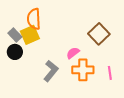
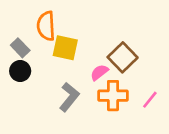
brown square: (99, 34) -> (123, 57), moved
yellow square: (30, 35) -> (65, 48), moved, turned 36
pink line: (110, 73) -> (150, 100), turned 48

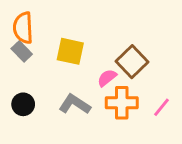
orange semicircle: (46, 26) -> (23, 28), moved
black circle: (20, 71) -> (23, 104), moved
gray L-shape: (69, 97) -> (75, 104), turned -96

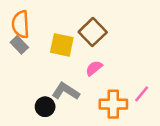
brown square: (132, 62) -> (93, 32), moved
orange cross: (122, 103) -> (113, 104), moved
black circle: (23, 104) -> (45, 107), moved

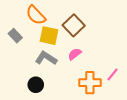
orange semicircle: (21, 24) -> (36, 15), moved, turned -40
gray L-shape: (66, 91) -> (46, 58), moved

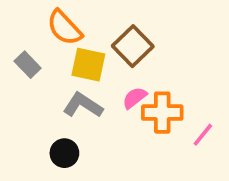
orange cross: (90, 83) -> (162, 113), moved

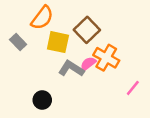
orange semicircle: (64, 28) -> (42, 18), turned -100
gray L-shape: (83, 105) -> (71, 69), moved
orange cross: (162, 113) -> (106, 58), moved, turned 30

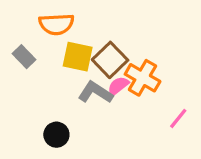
orange semicircle: (42, 18) -> (56, 24), turned 50
brown square: (87, 30) -> (110, 60), moved

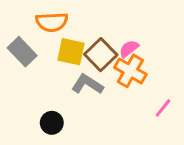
gray rectangle: (24, 57) -> (22, 52), size x1.4
pink semicircle: (118, 86) -> (129, 49), moved

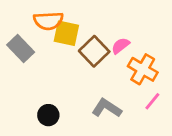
yellow square: (71, 52) -> (66, 33), moved
orange cross: (130, 71) -> (143, 69), moved
gray L-shape: (87, 84) -> (107, 108), moved

